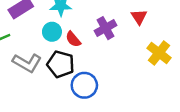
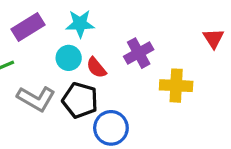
red triangle: (139, 17) -> (214, 38), moved
yellow cross: (159, 53) -> (176, 86), moved, turned -35

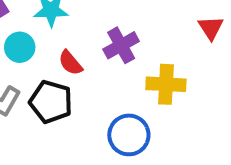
cyan circle: (69, 58) -> (20, 47), moved
blue circle: (111, 128) -> (129, 135), moved

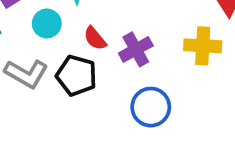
purple cross: (121, 45) -> (136, 49), moved
yellow cross: (166, 84) -> (203, 46), moved

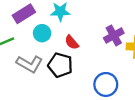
purple cross: (136, 49) -> (114, 35), moved

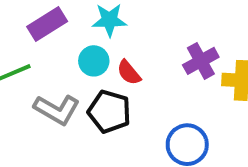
cyan circle: (42, 33) -> (94, 61), moved

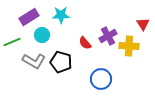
cyan circle: (94, 61) -> (42, 35), moved
red semicircle: (129, 73) -> (85, 43), moved

